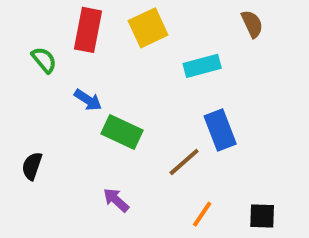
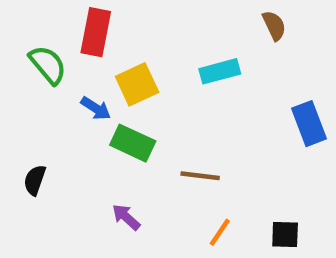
yellow square: (148, 28) -> (137, 84), moved
green semicircle: (44, 60) -> (48, 65), size x1.4
blue rectangle: (220, 130) -> (309, 124), moved
brown line: (184, 162) -> (200, 176), turned 48

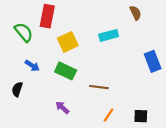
blue arrow: (96, 108) -> (32, 66), moved

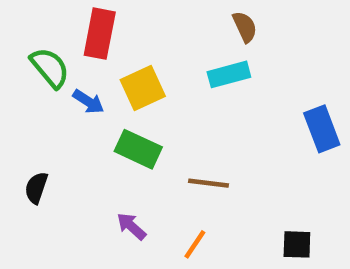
brown semicircle: (135, 13) -> (245, 27), moved
blue arrow: (32, 66) -> (88, 102), moved
orange line: (109, 115) -> (195, 244), moved

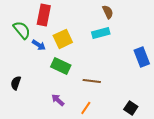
black square: (297, 244) -> (131, 108), turned 32

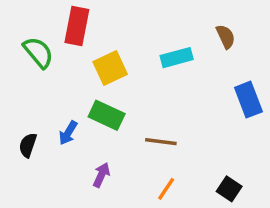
brown semicircle: (108, 12) -> (226, 37), moved
blue arrow: (39, 45) -> (68, 133), moved, turned 88
purple arrow: (58, 100) -> (101, 175), turned 72
orange line: (86, 108) -> (166, 189), moved

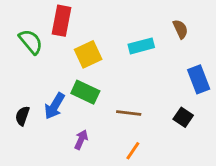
blue arrow: (68, 133) -> (55, 106), size x1.4
black square: (229, 189) -> (183, 117), moved

